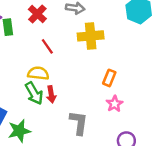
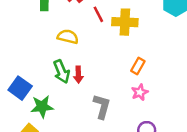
red line: (47, 46) -> (98, 14), moved
yellow semicircle: (38, 73) -> (68, 37), moved

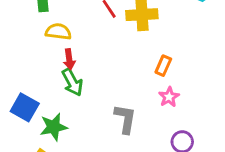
yellow semicircle: (68, 37) -> (58, 32), moved
red arrow: (78, 75) -> (69, 59), moved

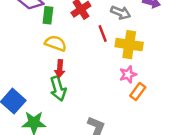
pink star: (169, 97) -> (128, 74), moved

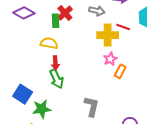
green rectangle: (48, 15) -> (55, 21), moved
red line: (103, 34) -> (123, 27), moved, turned -40

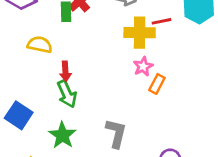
red line: (123, 27) -> (162, 21), turned -32
yellow semicircle: (49, 43) -> (40, 45), moved
green star: (42, 109) -> (62, 135), moved, turned -30

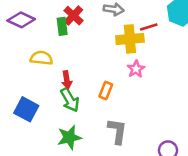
orange rectangle: (157, 84) -> (106, 90), moved
blue square: (19, 115) -> (26, 109), moved
green star: (62, 135) -> (69, 137), turned 30

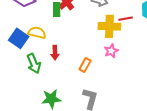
green arrow: (70, 100) -> (34, 64), moved
blue square: (26, 109) -> (19, 38), moved

